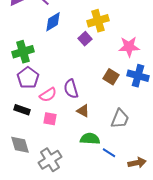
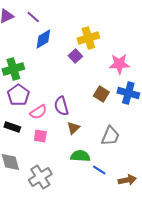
brown triangle: (83, 111) -> (73, 128), turned 48

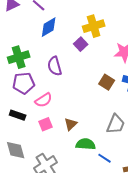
purple pentagon: (18, 95) -> (24, 83), turned 30
purple semicircle: (61, 106) -> (55, 66), moved
brown triangle: (73, 128) -> (71, 124), moved
pink square: (40, 136) -> (46, 124), turned -32

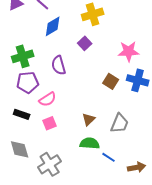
yellow cross: (94, 26) -> (93, 14), moved
brown triangle: (71, 124) -> (89, 119), moved

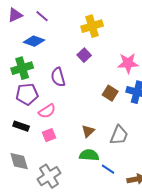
blue diamond: (53, 26) -> (34, 41), moved, turned 50

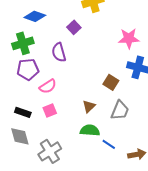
purple square: (84, 55) -> (74, 27), moved
brown square: (110, 93) -> (111, 82), moved
black rectangle: (21, 126) -> (23, 112), moved

